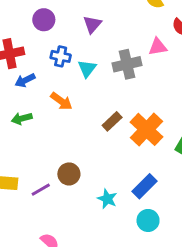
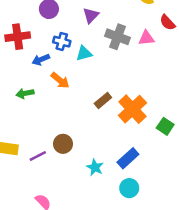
gray cross: (127, 64) -> (118, 37), moved, turned 30
cyan triangle: (87, 69) -> (84, 53), turned 35
blue arrow: (25, 80) -> (41, 60), moved

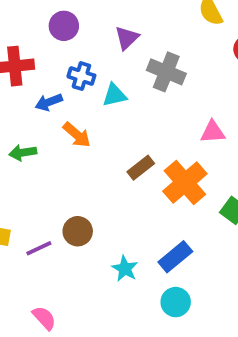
pink triangle: (146, 38) -> (213, 132), moved

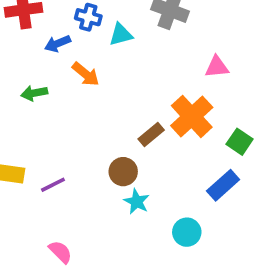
brown rectangle: (141, 168) -> (151, 134), moved
brown circle: (78, 231) -> (123, 172), moved
blue rectangle: (175, 257) -> (223, 185), moved

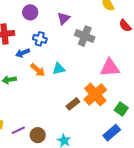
cyan triangle: (121, 35) -> (59, 69), moved
pink triangle: (217, 67) -> (110, 68), size x1.5
brown circle: (123, 172) -> (38, 135), moved

